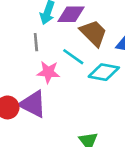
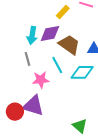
cyan line: (73, 57) -> (57, 65), turned 36

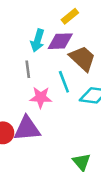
yellow rectangle: (63, 12) -> (70, 16), moved
purple triangle: (33, 106) -> (27, 129), turned -30

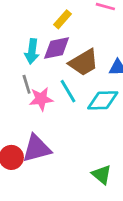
brown trapezoid: (82, 58) -> (84, 63), turned 116
pink star: (41, 97) -> (41, 99), moved

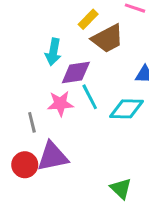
purple diamond: (57, 48) -> (76, 73), moved
brown trapezoid: (84, 63) -> (108, 39), moved
gray line: (27, 84) -> (32, 122), moved

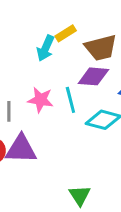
yellow rectangle: (88, 19) -> (66, 33), moved
purple diamond: (76, 73) -> (93, 76), moved

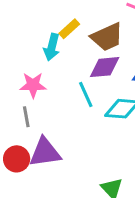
pink star: (41, 100) -> (33, 85), moved

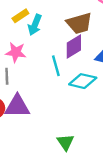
yellow rectangle: (69, 29) -> (20, 16), moved
purple diamond: (105, 67) -> (74, 46), turned -35

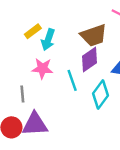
pink star: (16, 52) -> (42, 68), moved
cyan diamond: (83, 81) -> (100, 95), turned -64

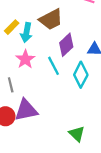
brown trapezoid: (94, 35) -> (51, 19), moved
pink star: (42, 68) -> (25, 59), turned -30

